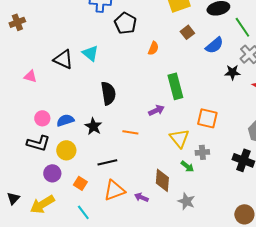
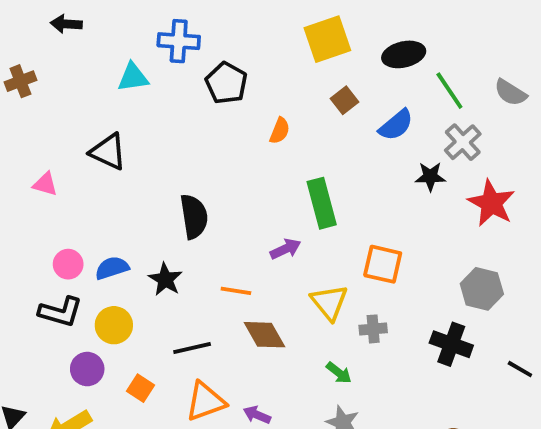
cyan triangle: (90, 53) -> (133, 77), moved, turned -48
green arrow: (187, 166) -> (339, 373), moved
brown diamond: (162, 180) -> (264, 335), moved, turned -35

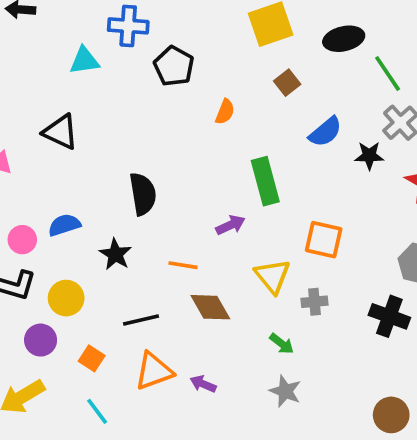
blue semicircle: (396, 125) -> (325, 132), moved
blue semicircle: (112, 268) -> (64, 225), moved

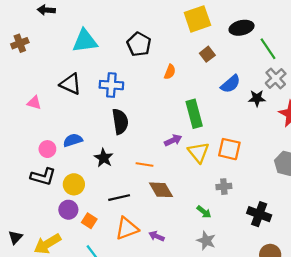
blue cross: (128, 26) -> (111, 85), moved
cyan triangle: (84, 61) -> (85, 41), size x1.4
yellow triangle: (272, 276) -> (199, 152), moved
black cross: (389, 316) -> (259, 214), moved
purple circle: (41, 340) -> (68, 210), moved

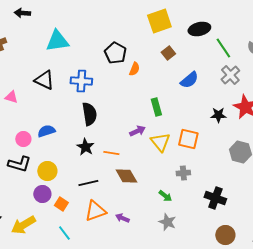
black pentagon: (139, 44) -> (115, 53), moved
black star: (257, 98) -> (218, 115), moved
green rectangle: (194, 114) -> (156, 107), size x0.7
black star: (104, 158) -> (85, 147), moved

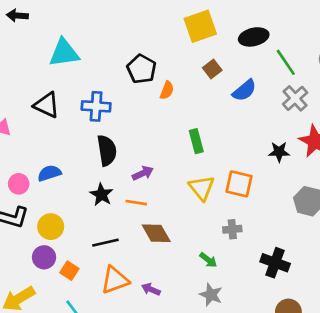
blue semicircle: (189, 80) -> (244, 90), moved
purple arrow: (137, 131) -> (143, 173), moved

